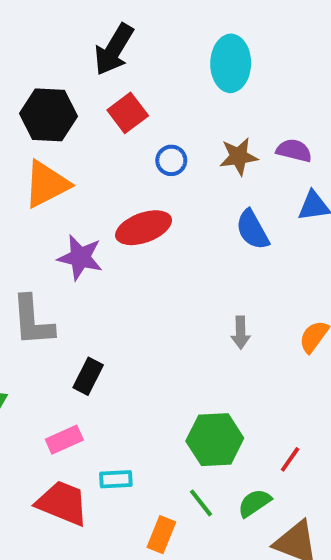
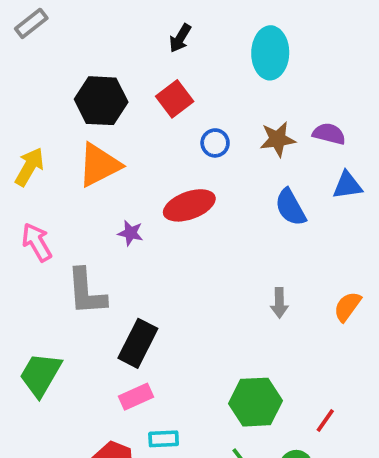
black arrow: (114, 50) -> (180, 38), moved, size x0.6
purple star: (80, 257) -> (130, 233), size x0.6
black rectangle: (88, 376) -> (138, 343), size x1.4
pink rectangle: (64, 440) -> (136, 397), moved

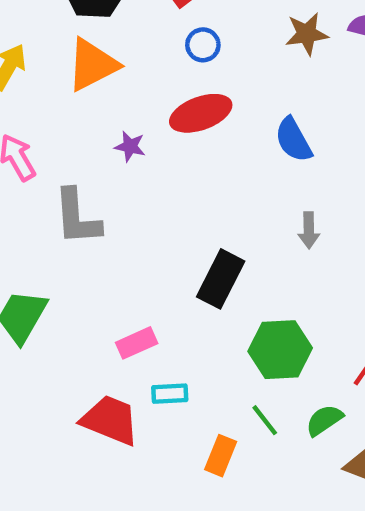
blue circle: (215, 143) -> (203, 45), moved
blue semicircle: (290, 207) -> (293, 140), moved
black rectangle: (138, 343) -> (221, 279), moved

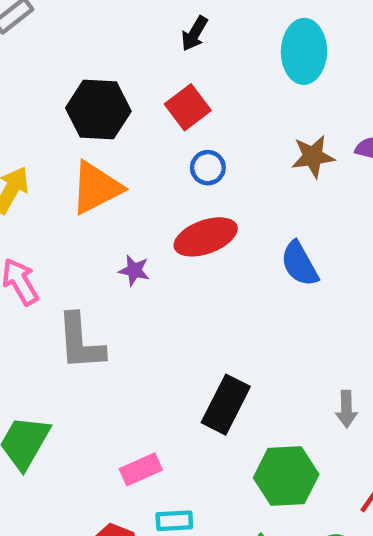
gray arrow: (309, 230) -> (346, 409), moved

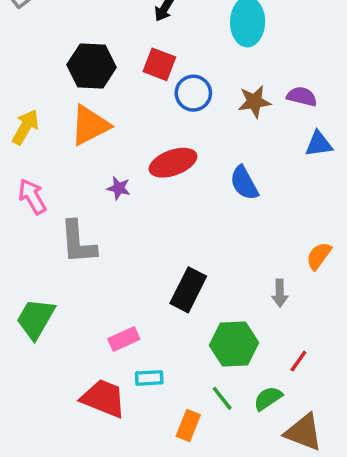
red square: (188, 107) -> (159, 64), turned -32
blue circle: (208, 168) -> (193, 93), moved, size x1.4

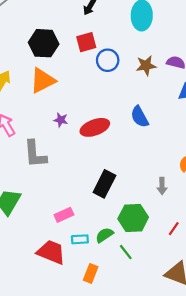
red square: (159, 64) -> (86, 42), turned -36
red ellipse: (173, 163) -> (95, 127), moved
green semicircle: (268, 398) -> (104, 235), moved
orange rectangle: (188, 425) -> (91, 273), moved

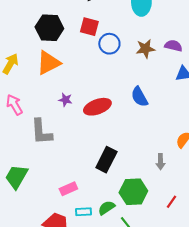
red square: (86, 42) -> (89, 27), turned 30

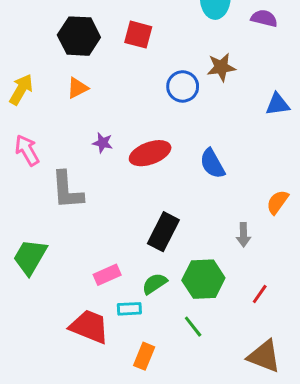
blue circle: (109, 44) -> (183, 86), moved
purple semicircle: (173, 46) -> (264, 18), moved
orange triangle: (48, 63) -> (77, 88), size x0.6
blue semicircle: (139, 97) -> (212, 164), moved
green semicircle: (106, 208) -> (155, 284), moved

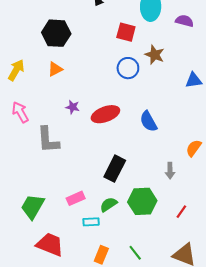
red square: (138, 35) -> (126, 32), moved
brown star: (221, 67) -> (155, 55), turned 30
green trapezoid: (30, 257) -> (33, 207), moved
red trapezoid: (89, 327) -> (50, 244), moved
green line: (193, 327) -> (135, 253), moved

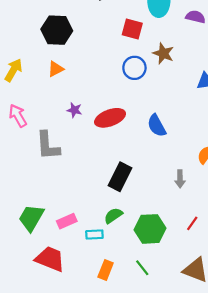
pink rectangle: (76, 198) -> (67, 221), moved
green hexagon: (142, 201) -> (150, 229), moved

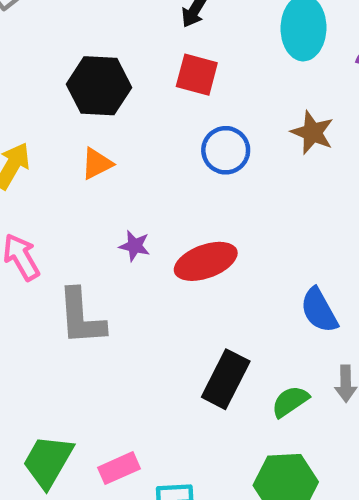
red square: (132, 29) -> (197, 75), moved
blue circle: (134, 68) -> (226, 150), moved
blue semicircle: (157, 126) -> (319, 310), moved
green semicircle: (113, 216) -> (290, 401), moved

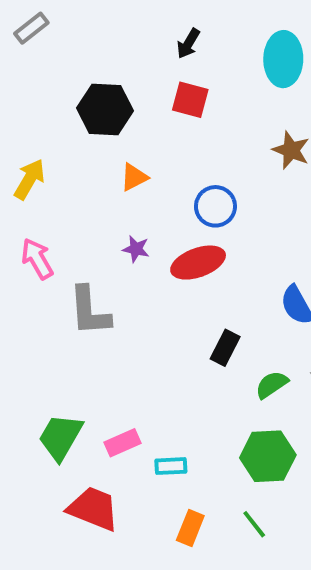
blue circle: (226, 150) -> (215, 206), moved
orange triangle: (97, 164) -> (134, 177), moved
black rectangle: (226, 379) -> (225, 348), moved, size x0.7

